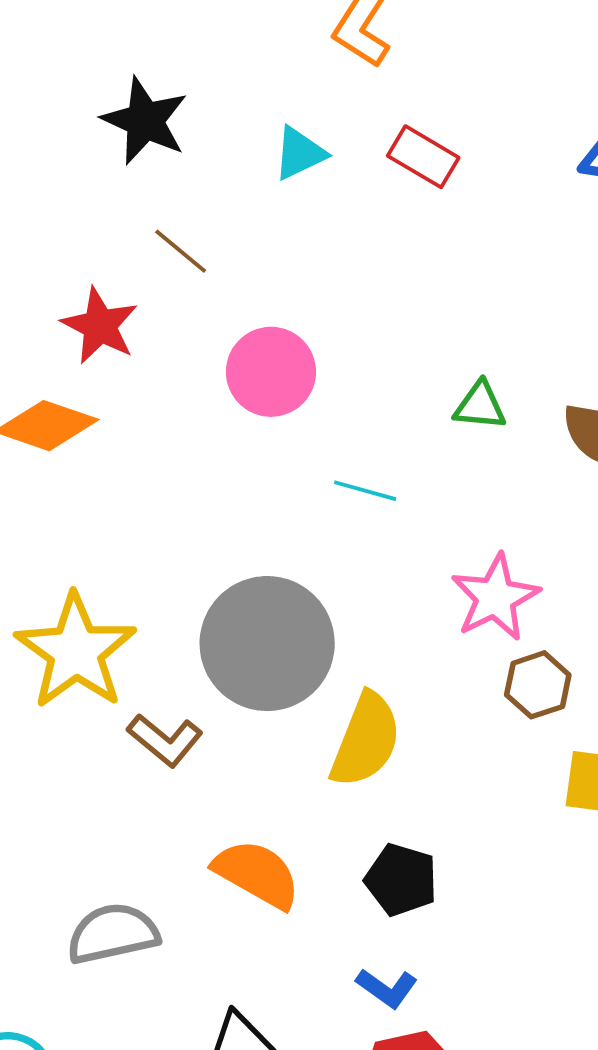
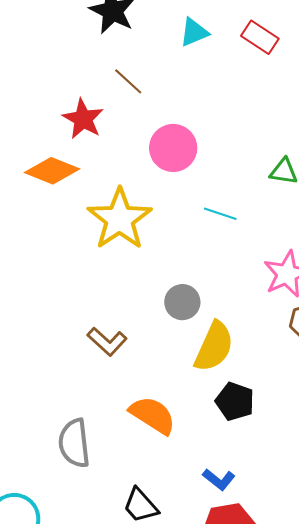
gray circle: (267, 644) -> (182, 302), moved, size x0.5
yellow star: (76, 651) -> (120, 219), moved
black pentagon: (401, 880) -> (235, 401), moved
gray semicircle: (113, 934) -> (74, 443), turned -87

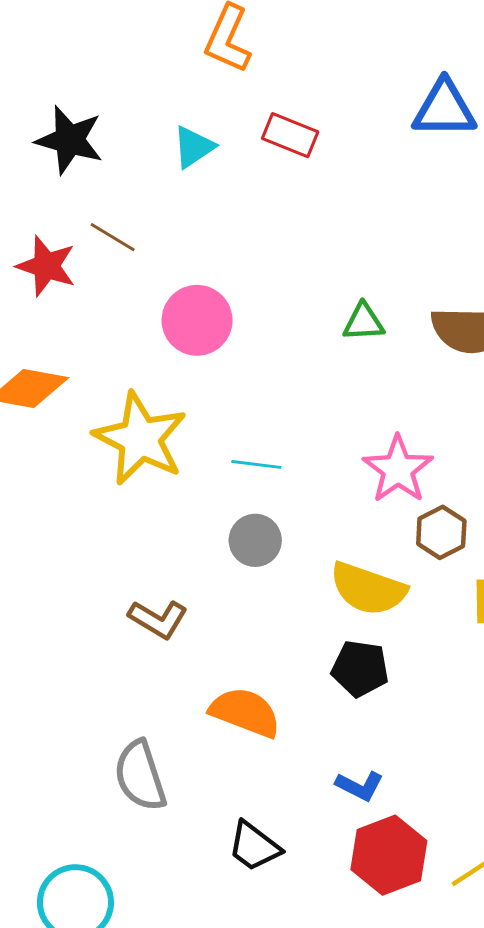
red star: (83, 119) -> (46, 266), moved
cyan line: (220, 214) -> (256, 464), moved
yellow semicircle: (214, 347) -> (368, 589), moved, turned 96

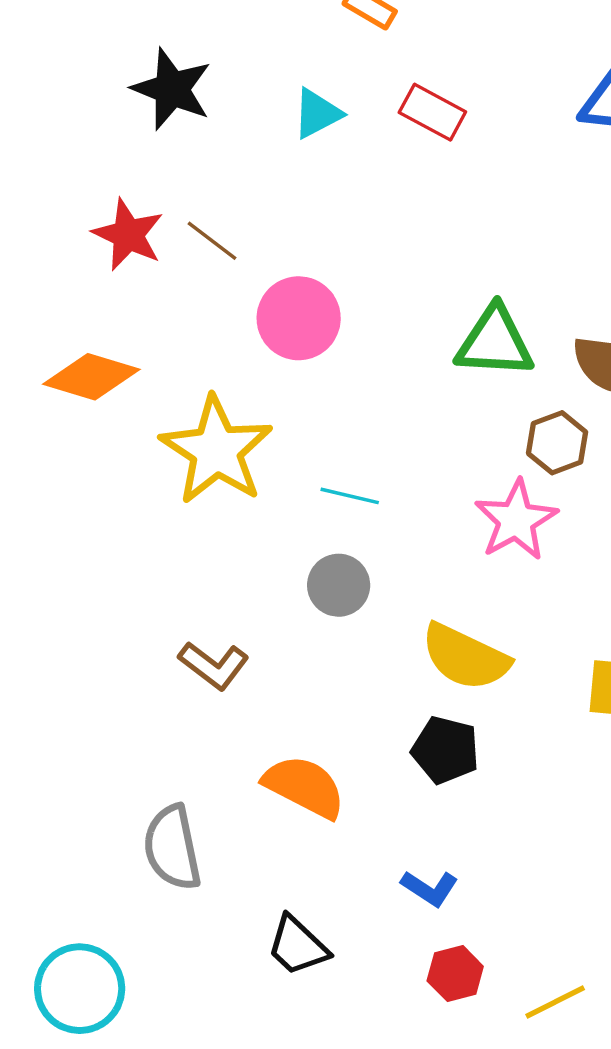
brown line: (113, 237) -> (212, 241), moved
green triangle: (364, 322) -> (495, 342), size x1.6
brown hexagon: (441, 532) -> (557, 443), moved
red hexagon: (389, 855) -> (455, 974), size x0.6

